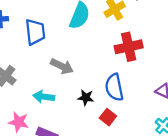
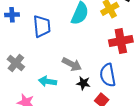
gray arrow: (62, 66) -> (72, 64), moved

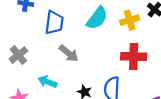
gray arrow: (72, 64) -> (69, 53), moved

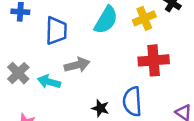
gray arrow: (69, 53) -> (77, 65), turned -48
cyan arrow: (47, 82) -> (49, 82), moved

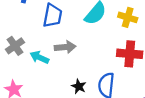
yellow cross: (144, 18) -> (128, 17), turned 30

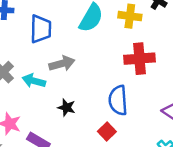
black star: (79, 86) -> (66, 107), moved

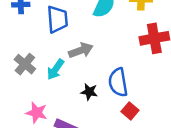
cyan arrow: (34, 81) -> (55, 69), turned -65
blue semicircle: (118, 100) -> (118, 82), moved

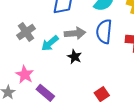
blue semicircle: (118, 82) -> (104, 31), moved
black star: (89, 92) -> (74, 57), moved

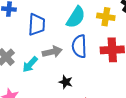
black star: (74, 57) -> (66, 82), moved

